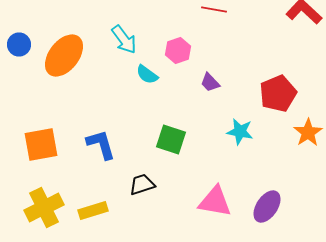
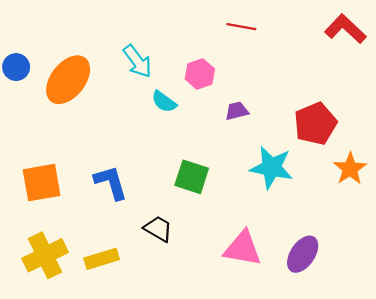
purple trapezoid: (210, 82) -> (237, 111), turned 120
cyan star: (240, 132) -> (271, 168), size x1.4
black trapezoid: (142, 184) -> (158, 229), turned 48

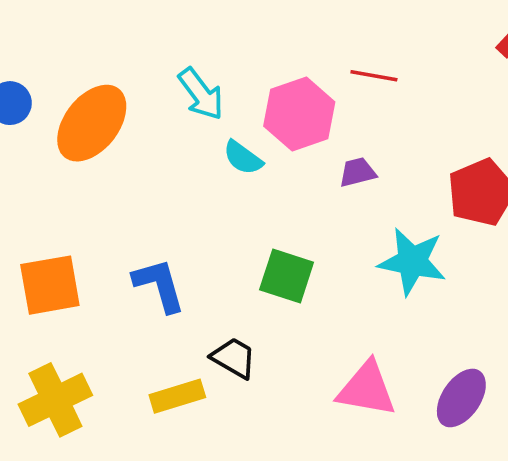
red line: (241, 27) -> (374, 76), moved
pink hexagon: (200, 74) -> (299, 114), size x1.5
yellow rectangle: (102, 259) -> (177, 396), moved

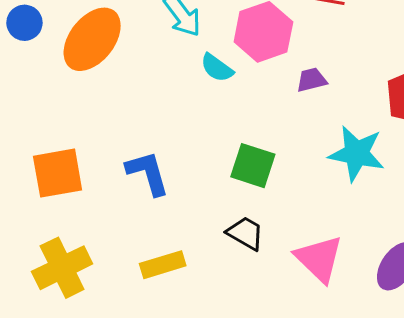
black trapezoid: (234, 358) -> (245, 233), moved
pink triangle: (367, 389) -> (319, 259), turned 34

